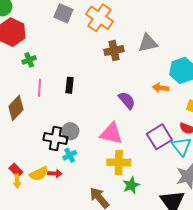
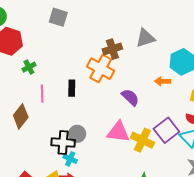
orange cross: (99, 18) -> (101, 69), moved
cyan cross: (70, 155) -> (70, 159), moved, turned -32
yellow cross: (119, 162) -> (142, 140), moved, turned 30

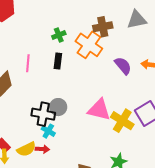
green cross: (29, 67) -> (59, 35), moved
purple semicircle: (130, 97) -> (123, 66), moved

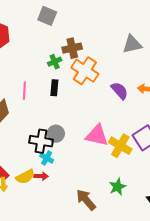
brown cross: (103, 27) -> (72, 48), moved

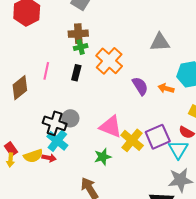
brown cross: (72, 48) -> (78, 34), moved
cyan cross: (47, 158) -> (57, 141), size x1.5
green star: (118, 187) -> (103, 157), moved

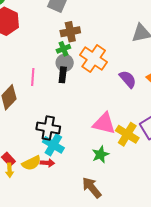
brown cross: (78, 34) -> (70, 32), moved
gray circle: (70, 118) -> (65, 63), moved

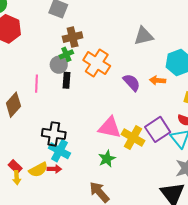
gray circle: (65, 63) -> (59, 65), moved

